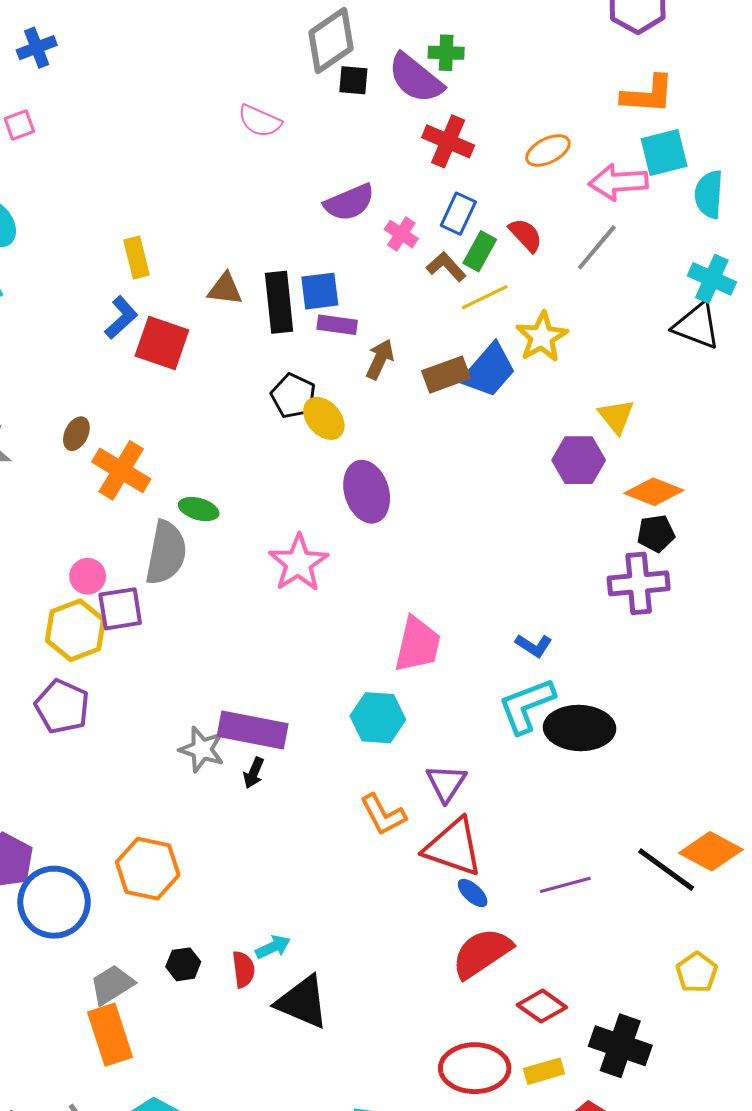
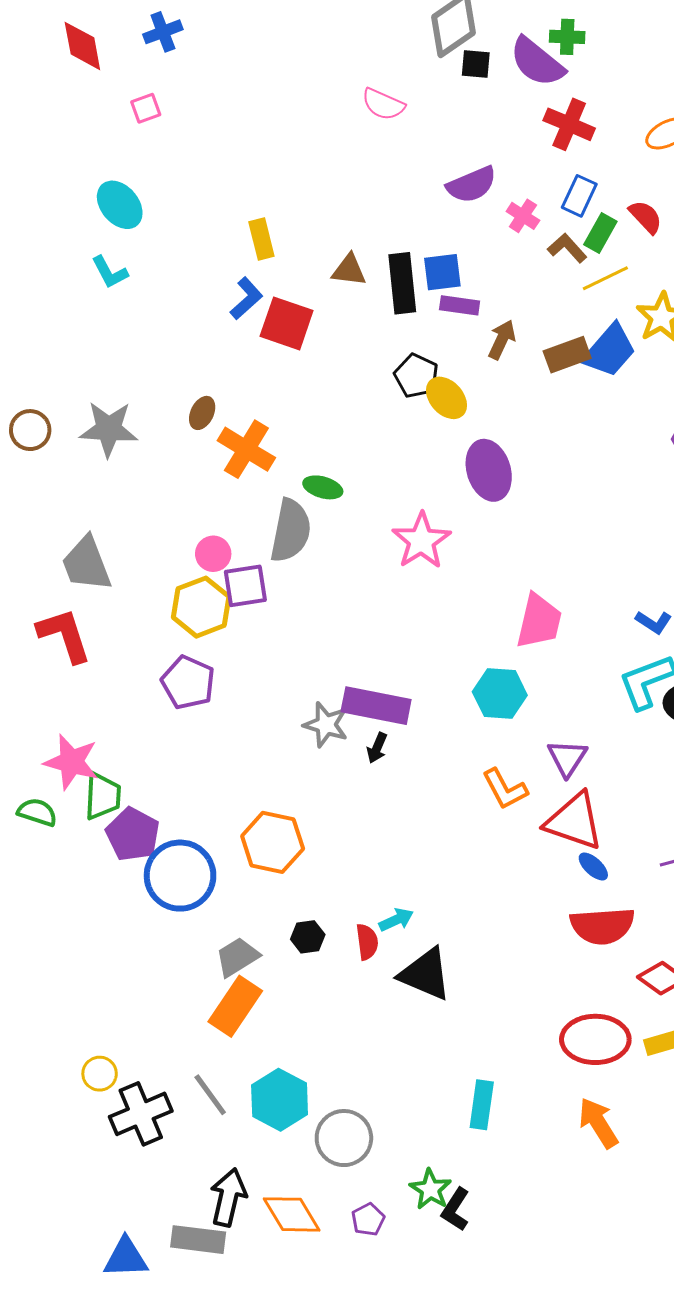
red semicircle: (482, 953) -> (602, 926), turned -150
orange rectangle: (110, 1035) -> (235, 1006), turned 52

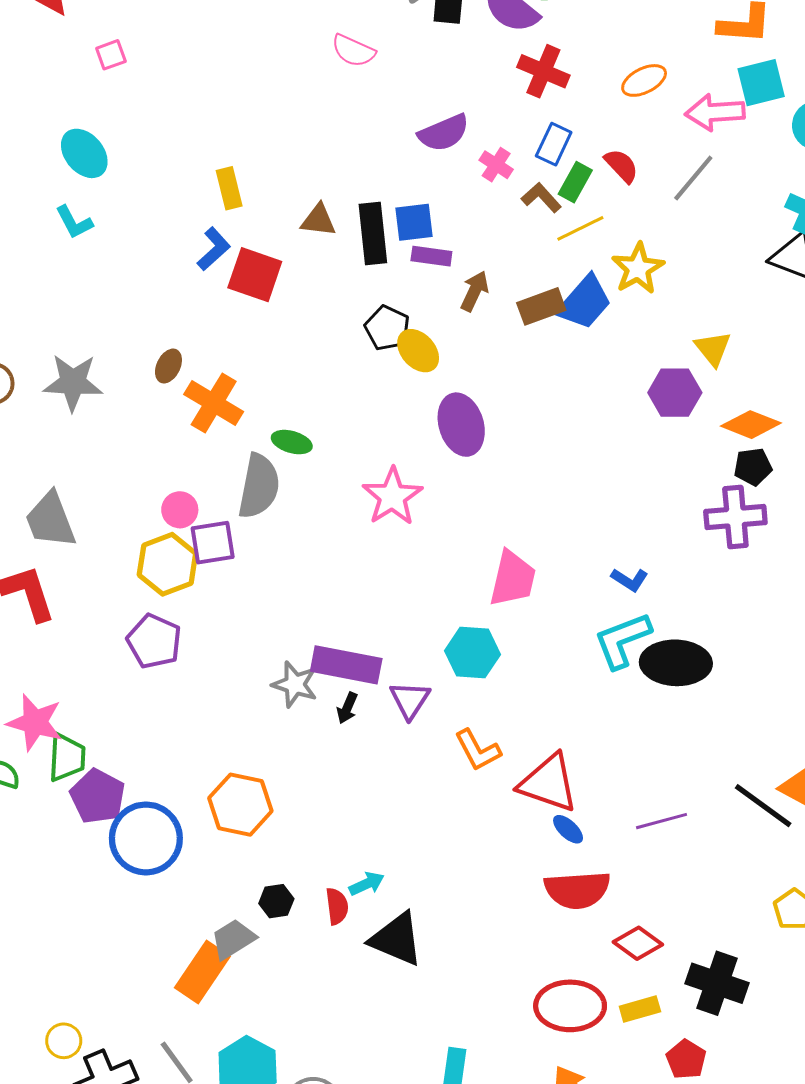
purple triangle: (567, 758) -> (410, 700), moved
gray trapezoid: (237, 957) -> (233, 939), moved

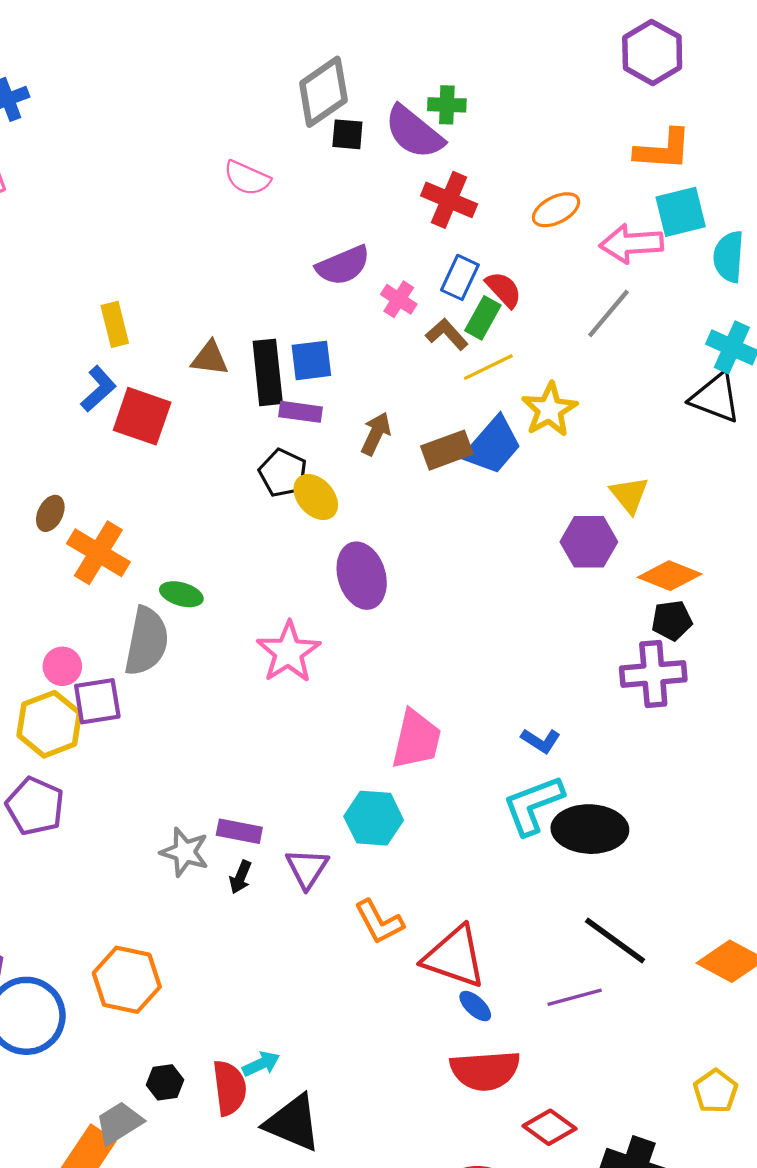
red semicircle: (621, 166) -> (504, 289), moved
purple rectangle: (431, 256) -> (300, 412), moved
purple rectangle: (346, 665) -> (239, 831), size x0.6
black line: (763, 806) -> (615, 940), moved
red semicircle: (337, 906) -> (229, 1088), size x1.4

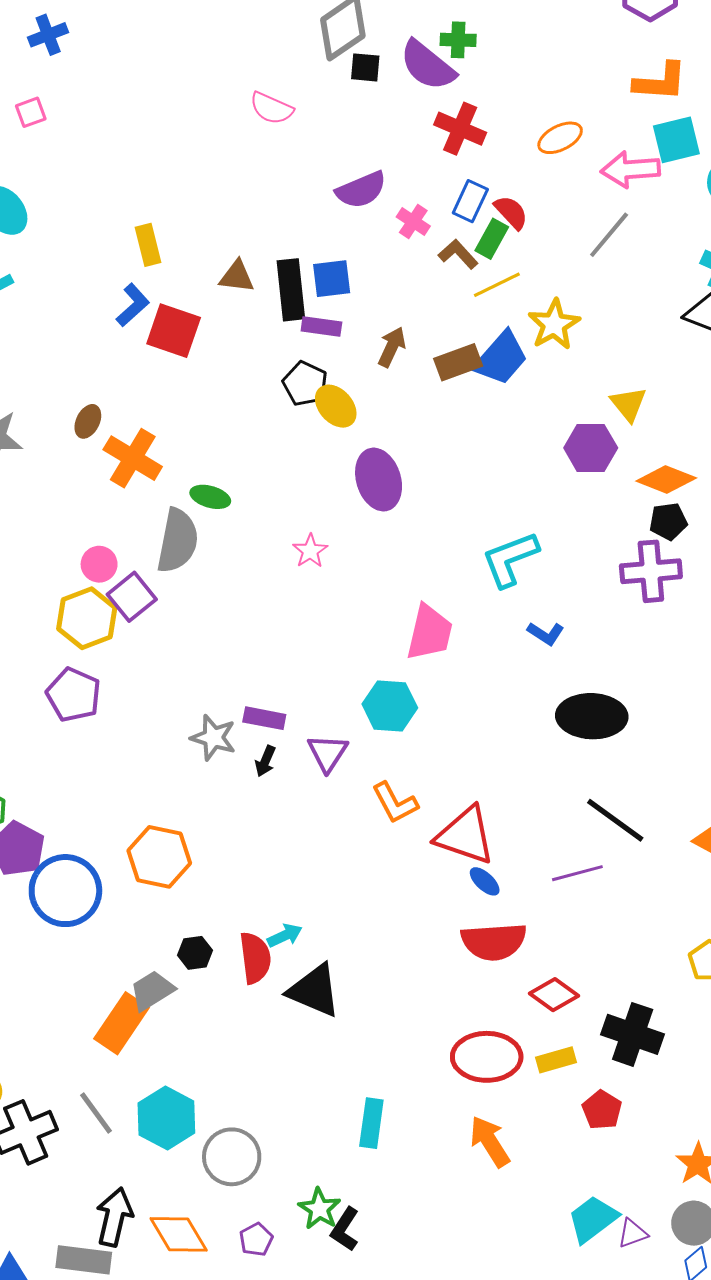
pink star: (288, 652) -> (310, 551), size x0.6
purple square: (97, 701) -> (132, 597), turned -30
cyan L-shape: (533, 805) -> (510, 559), moved

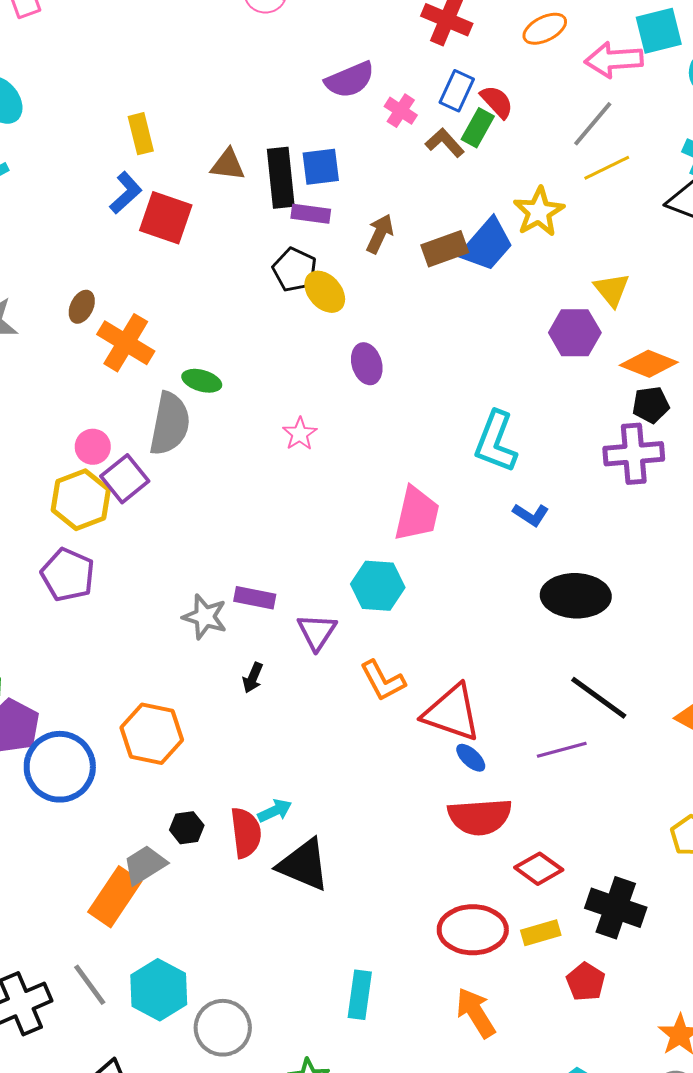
yellow line: (497, 285) -> (607, 168), moved
purple ellipse: (379, 480) -> (367, 364), size x0.7
cyan L-shape: (510, 559) -> (496, 442), turned -48
black arrow: (265, 761) -> (253, 678), moved

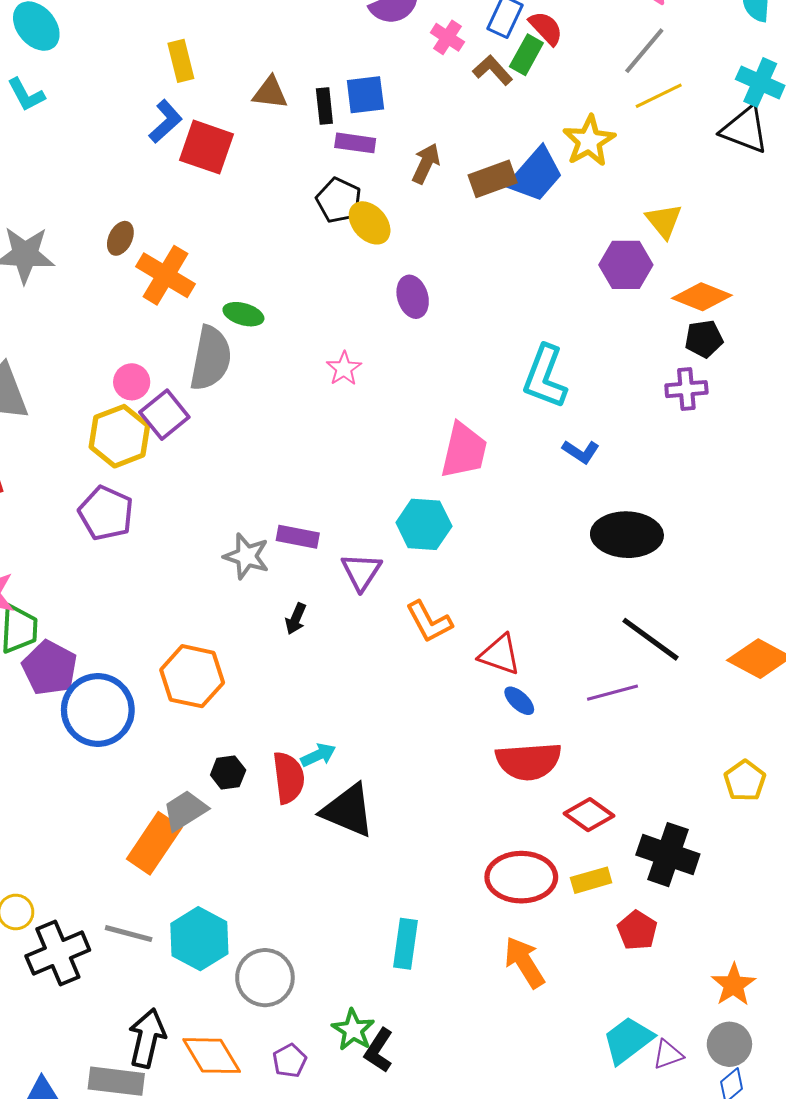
black rectangle: (281, 178) -> (324, 106), size x0.6
purple cross: (634, 454) -> (686, 389), size x0.7
red triangle: (452, 713) -> (500, 655), size x0.7
gray line: (90, 985) -> (129, 934), turned -39

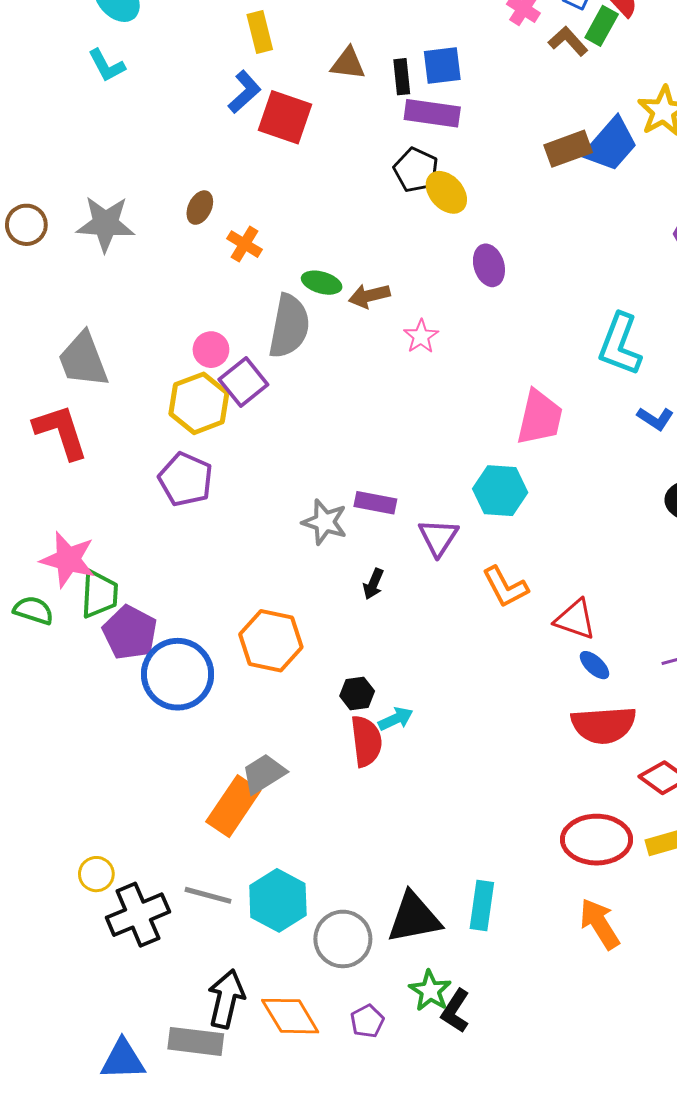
purple rectangle: (355, 143) -> (432, 113), size x1.4
brown arrow: (426, 163) -> (369, 296), moved, turned -129
orange cross: (165, 275) -> (244, 244), size x0.6
black hexagon: (228, 773) -> (357, 693), moved
black triangle: (348, 810) -> (414, 918), moved, turned -34

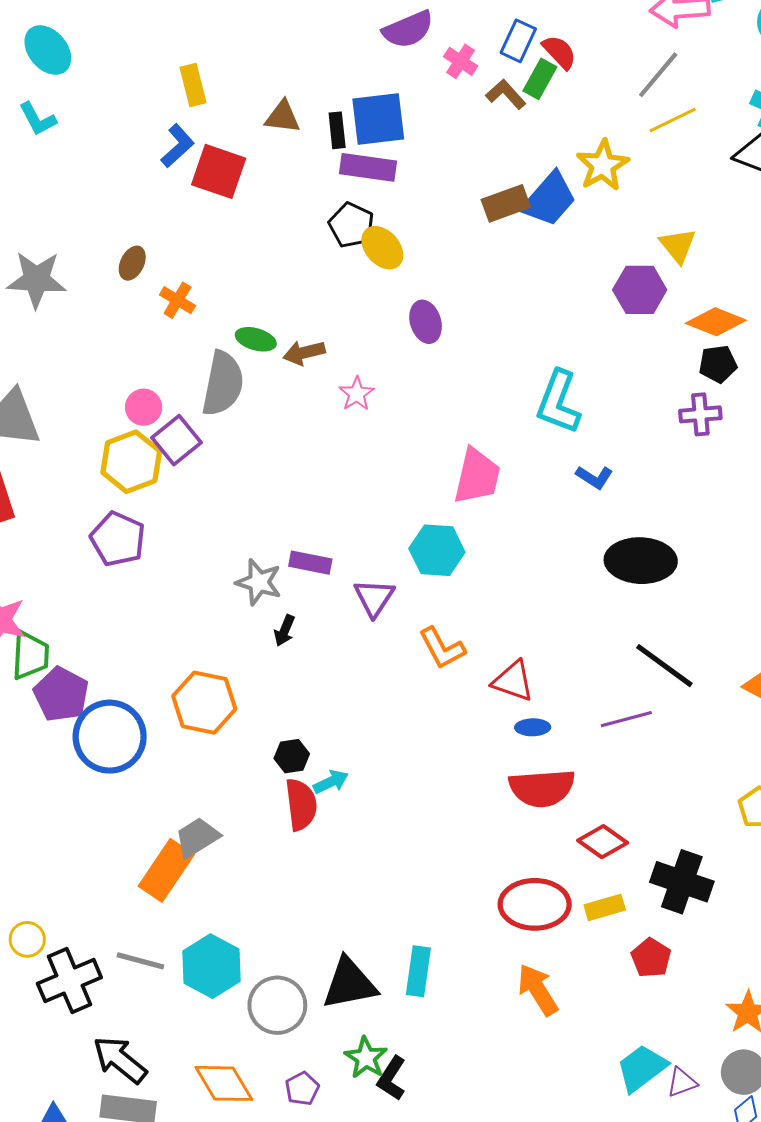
blue square: (442, 66) -> (378, 119), size x1.4
black arrow: (373, 584) -> (285, 631), moved
blue ellipse: (594, 665) -> (533, 727), turned -44
black arrow: (226, 999) -> (120, 1060), moved, turned -64

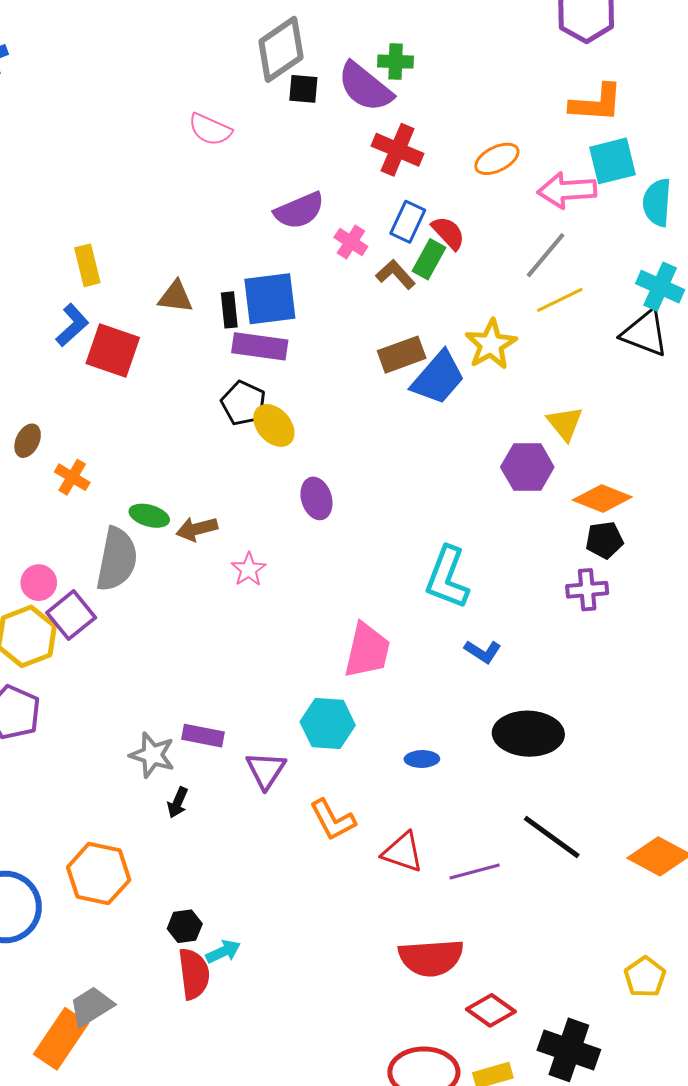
brown rectangle: (506, 203) -> (402, 355), moved
purple line: (626, 719) -> (475, 872), moved
blue ellipse: (533, 727) -> (422, 759), moved

